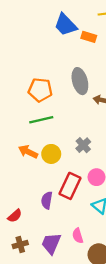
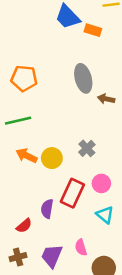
orange pentagon: (40, 90) -> (24, 78), moved
green line: (41, 120) -> (18, 121), moved
red semicircle: (15, 216) -> (24, 226), moved

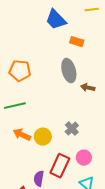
orange rectangle: (93, 30) -> (77, 42), moved

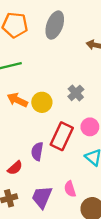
gray ellipse: (69, 71) -> (55, 25), moved, turned 35

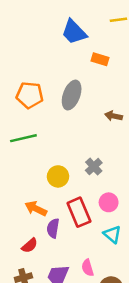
orange arrow: (17, 100) -> (36, 209), moved
red rectangle: (62, 136) -> (79, 212), turned -48

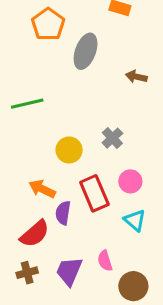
orange pentagon: (30, 95) -> (48, 24), moved, turned 30
red semicircle: (30, 246) -> (35, 234), size x1.5

